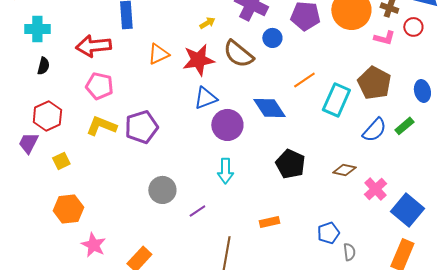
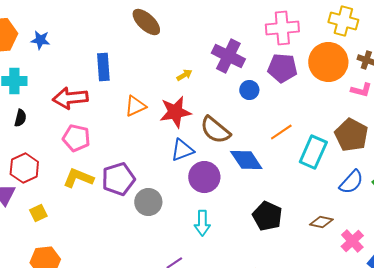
brown semicircle: (238, 54) -> (215, 130), moved
gray circle: (162, 190) -> (148, 202), moved

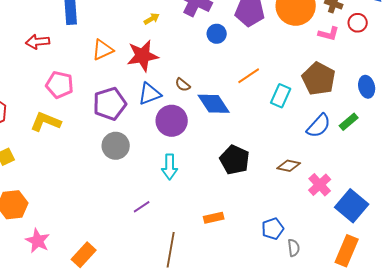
red arrow: (70, 98) -> (38, 42), size x0.7
brown semicircle: (215, 130) -> (183, 85), moved, size x0.5
pink pentagon: (76, 138) -> (60, 85), moved
cyan rectangle: (313, 152) -> (281, 96), size x0.7
purple pentagon: (118, 179) -> (110, 104), moved

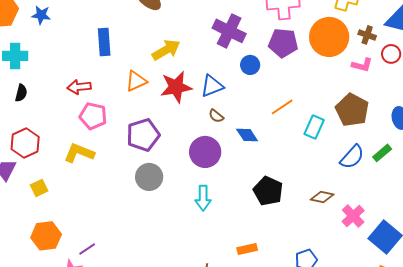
yellow arrow: (152, 19) -> (166, 50), moved, size x1.8
red arrow: (38, 42) -> (79, 87), moved
blue triangle: (150, 94) -> (212, 86), moved
blue diamond: (214, 104) -> (247, 135), size x0.7
purple line: (142, 207) -> (87, 249), moved

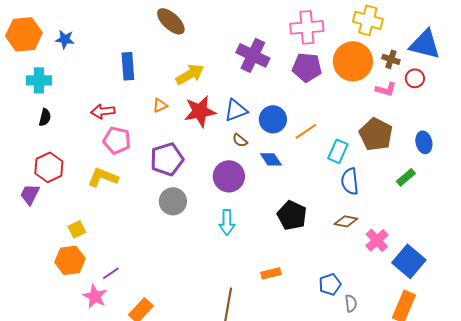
blue circle: (250, 65) -> (273, 119), moved, size x1.4
orange triangle: (136, 81) -> (160, 105), size x0.7
blue semicircle: (352, 157) -> (350, 181), moved, turned 132
yellow square: (39, 188) -> (77, 229), moved

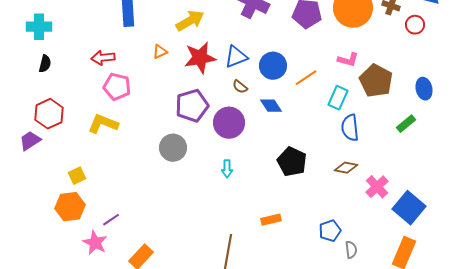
pink L-shape: (386, 89) -> (348, 60), moved
purple pentagon: (167, 159) -> (192, 106), moved
purple trapezoid: (30, 194) -> (30, 141), turned 30
cyan arrow: (227, 222) -> (227, 169), size x0.7

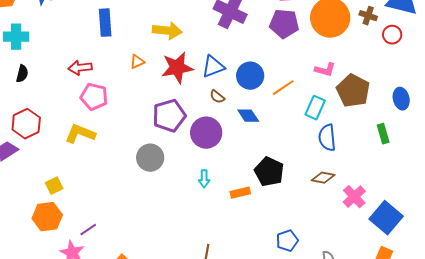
yellow arrow: (190, 21) -> (167, 31), turned 36
green rectangle: (406, 124) -> (383, 134), turned -66
orange rectangle: (271, 220) -> (240, 193), moved
blue pentagon: (330, 231) -> (287, 241), moved

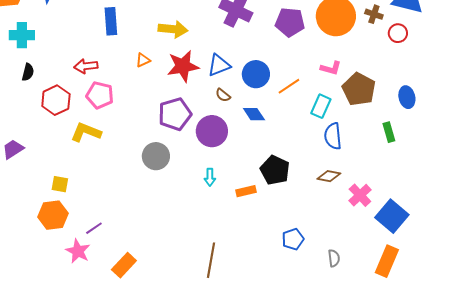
red hexagon: (26, 124) -> (56, 100), moved
yellow square: (54, 186) -> (60, 184), turned 36

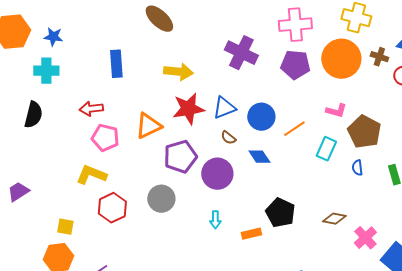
cyan cross: (22, 35) -> (46, 71), moved
orange triangle: (143, 60) -> (148, 126), moved, size x1.8
black semicircle: (28, 72) -> (33, 115), size x1.5
red hexagon: (56, 100) -> (112, 208), moved
blue semicircle: (333, 136) -> (357, 168), moved, size x0.6

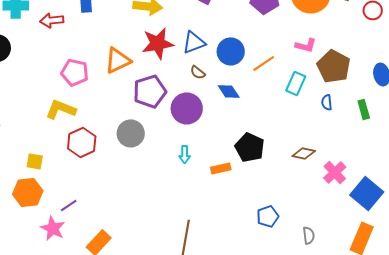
red arrow: (91, 109) -> (52, 20), moved

